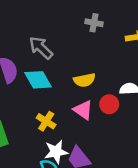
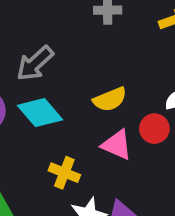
gray arrow: (41, 48) -> (35, 63), turned -75

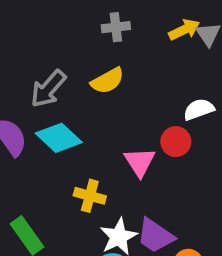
yellow semicircle: (110, 99) -> (107, 81), moved
pink triangle: (117, 145) -> (140, 162), turned 40

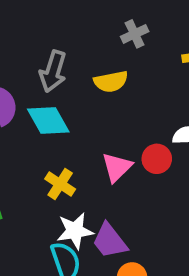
gray cross: (116, 27) -> (135, 34), turned -36
gray arrow: (48, 89) -> (53, 71), turned -42

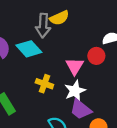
gray arrow: (53, 71) -> (43, 26), moved
white star: (75, 231) -> (75, 91), moved

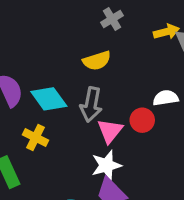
gray arrow: (43, 26) -> (91, 105), moved
yellow cross: (44, 84) -> (36, 137), moved

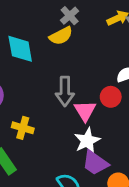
yellow semicircle: (97, 61) -> (61, 36), moved
cyan diamond: (49, 99) -> (20, 49), moved, turned 36

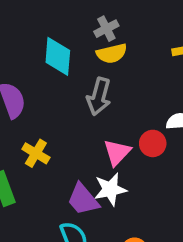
gray cross: (70, 16) -> (106, 29), moved
gray arrow: (65, 91) -> (99, 96), moved
purple trapezoid: (95, 163) -> (83, 199), moved

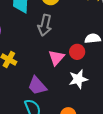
white star: (110, 189) -> (78, 79), moved

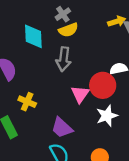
red circle: (77, 52) -> (103, 85), size x1.5

